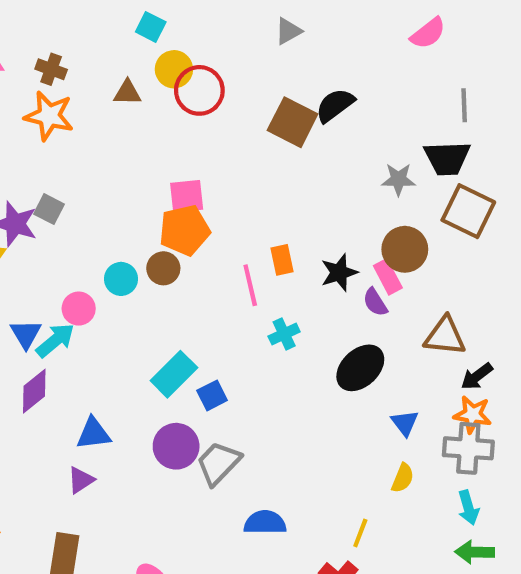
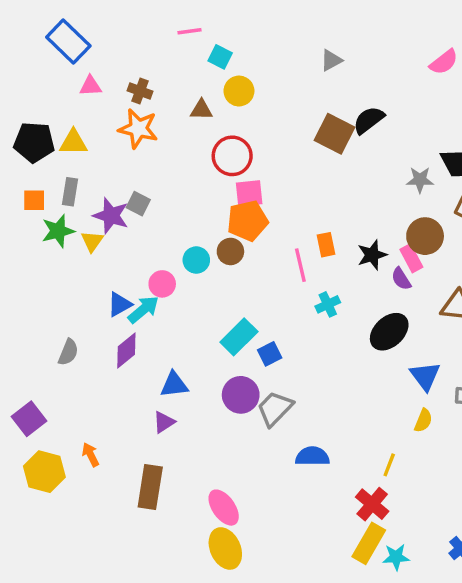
red circle: (199, 90) -> (232, 156), moved
blue triangle: (26, 334) -> (119, 304), turned 32
blue triangle: (405, 423) -> (425, 376), size x1.4

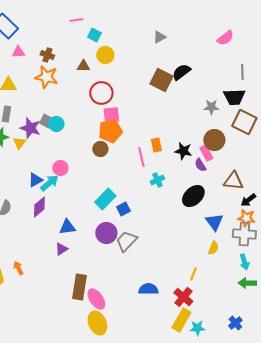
black star: (372, 255) -> (183, 151), turned 30
cyan circle: (196, 260) -> (56, 124), moved
blue semicircle: (312, 456) -> (148, 289), moved
brown rectangle: (150, 487) -> (79, 287), moved

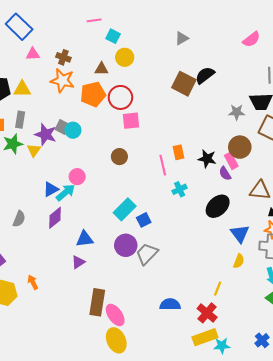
orange pentagon: (110, 131) -> (93, 94), moved
yellow rectangle: (181, 320) -> (205, 337), turned 40

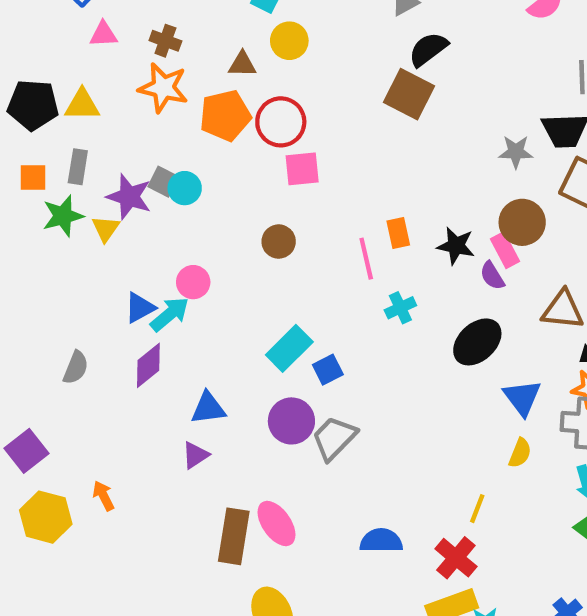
black semicircle: (205, 75) -> (428, 49), moved
pink ellipse: (115, 315) -> (276, 523), moved

